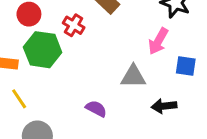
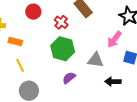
green hexagon: (43, 50) -> (63, 49), moved
purple semicircle: (96, 109) -> (69, 78), turned -72

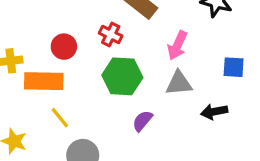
red circle: (33, 12) -> (64, 47), moved
pink arrow: (114, 39) -> (177, 45), moved
orange rectangle: (15, 41) -> (44, 81), size x1.6

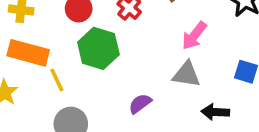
green hexagon: (122, 76) -> (98, 48), moved
orange rectangle: (44, 81) -> (28, 53), moved

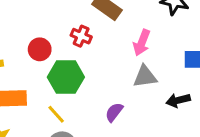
yellow line: (57, 80) -> (56, 114), moved

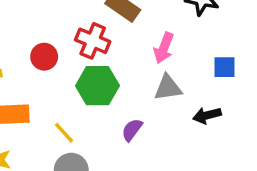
red cross: (81, 36) -> (93, 41), size x1.4
green hexagon: (66, 77) -> (97, 86), moved

